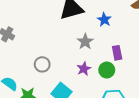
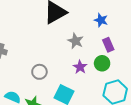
blue star: (104, 20) -> (101, 20), moved

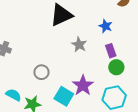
green circle: (102, 63) -> (116, 67), moved
purple star: (80, 67) -> (83, 85), moved, size x1.5

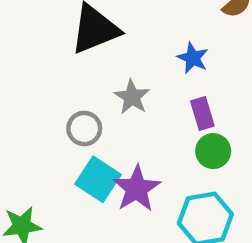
gray circle: (41, 72) -> (84, 128), moved
cyan square: (64, 96) -> (98, 179), moved

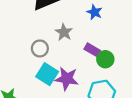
purple rectangle: (202, 114) -> (92, 50), moved, turned -42
purple star: (137, 189) -> (67, 79), turned -30

